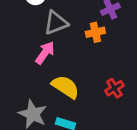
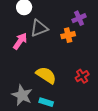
pink arrow: (45, 53) -> (20, 41), moved

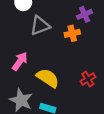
pink arrow: (20, 41) -> (20, 61), moved

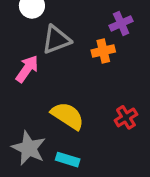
pink arrow: (20, 61) -> (27, 69), moved

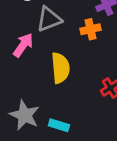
yellow semicircle: (68, 116) -> (60, 68), moved, turned 52

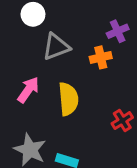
pink arrow: (23, 45) -> (28, 90), moved

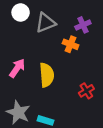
gray triangle: (56, 47) -> (46, 23), moved
orange cross: (101, 57) -> (71, 44), turned 35

